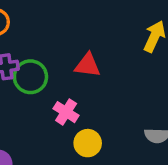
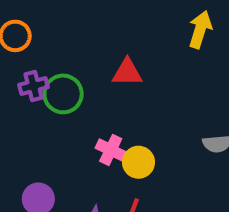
pink cross: (66, 112) -> (111, 150), moved

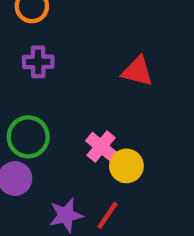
green circle: (63, 94) -> (28, 137), moved

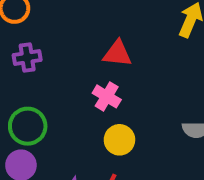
pink cross: (101, 146) -> (107, 96), moved

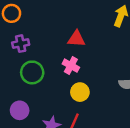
green circle: (28, 126) -> (32, 72), moved

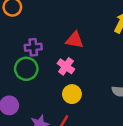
purple cross: (21, 44) -> (33, 47), moved

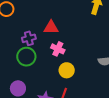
red triangle: (75, 40) -> (51, 27), moved

